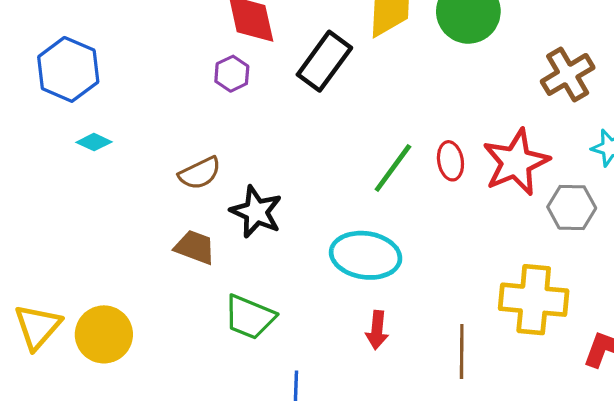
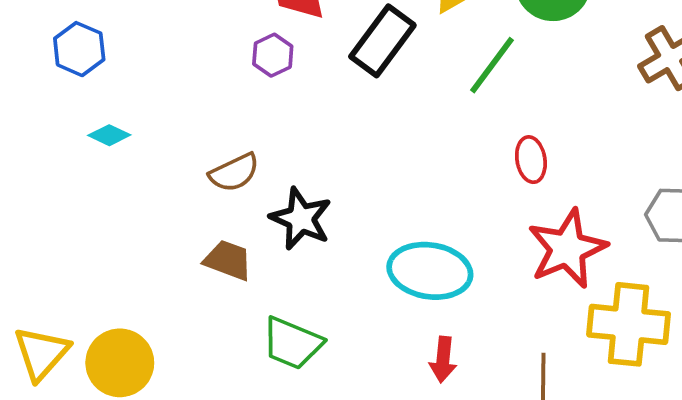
blue hexagon: (68, 69) -> (79, 49), size x0.7
red star: (516, 162) -> (567, 249), moved
green line: (393, 168) -> (492, 65), moved

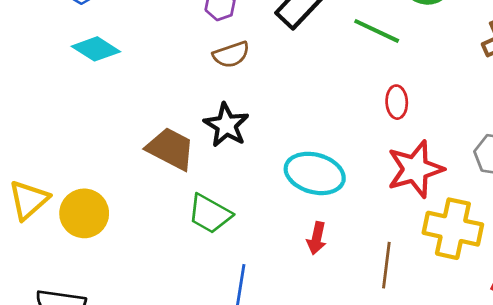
green line: (492, 65) -> (377, 31), turned 72
cyan diamond: (109, 135) -> (96, 49), size x1.6
brown semicircle: (234, 173) -> (231, 55), moved
brown trapezoid: (228, 260) -> (171, 149), size x1.4

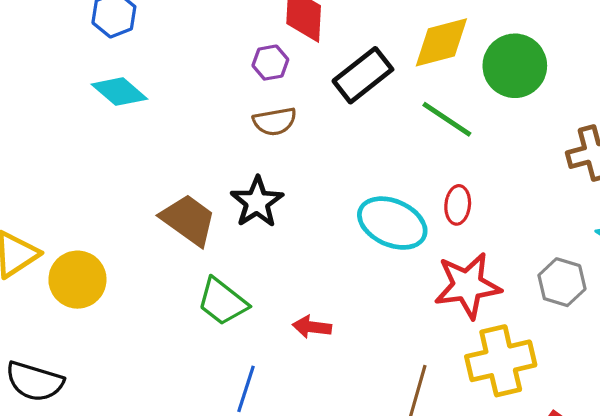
cyan ellipse: (315, 173) -> (392, 223), moved
yellow cross: (453, 229) -> (501, 361), turned -34
red arrow: (317, 238) -> (312, 327), moved, turned 76

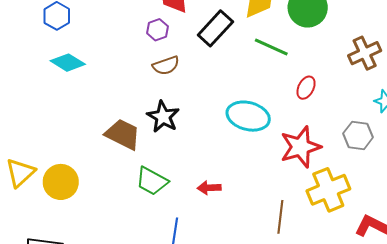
red ellipse: (458, 205) -> (306, 88), moved, turned 30

